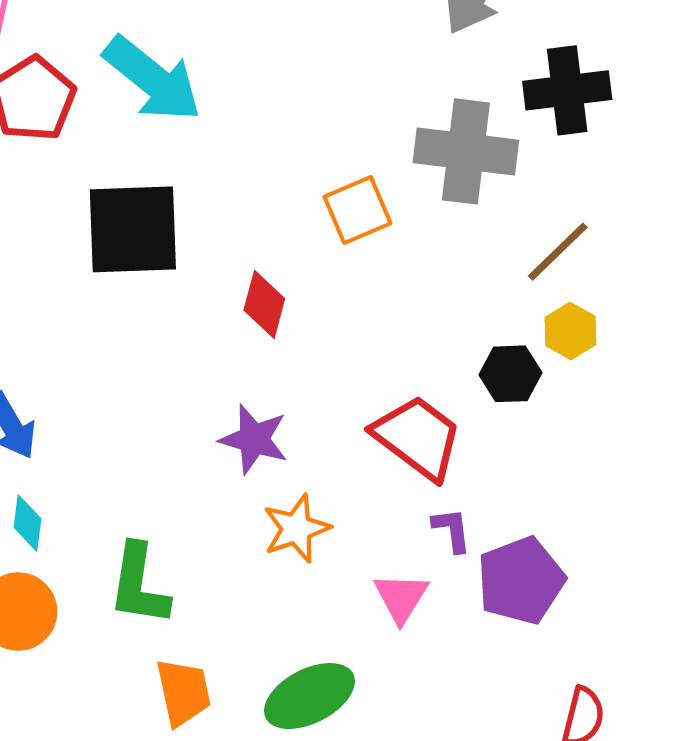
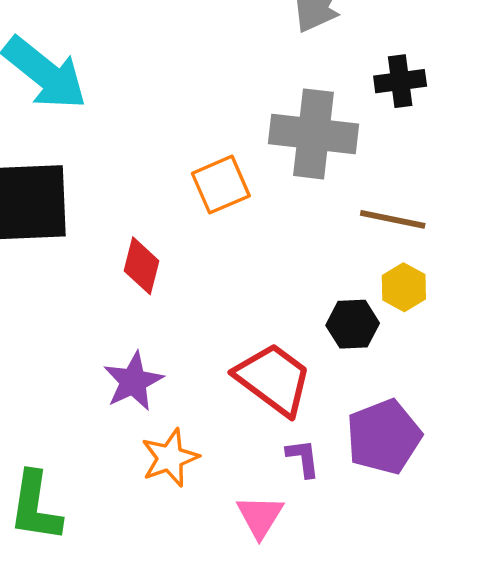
black cross: (567, 90) -> (400, 81), size x0.7
brown line: (558, 252) -> (393, 219), turned 56
purple star: (254, 439) -> (133, 381), turned 30
purple pentagon: (521, 581) -> (384, 437), moved

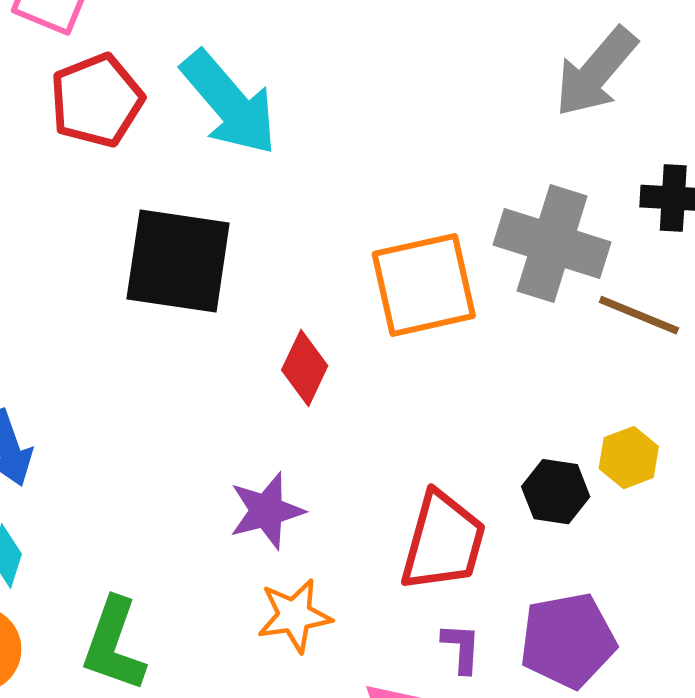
orange square: (221, 185) -> (424, 285), size x1.5
brown line: (393, 219) -> (639, 315), moved
red trapezoid: (273, 379) -> (443, 542), turned 58

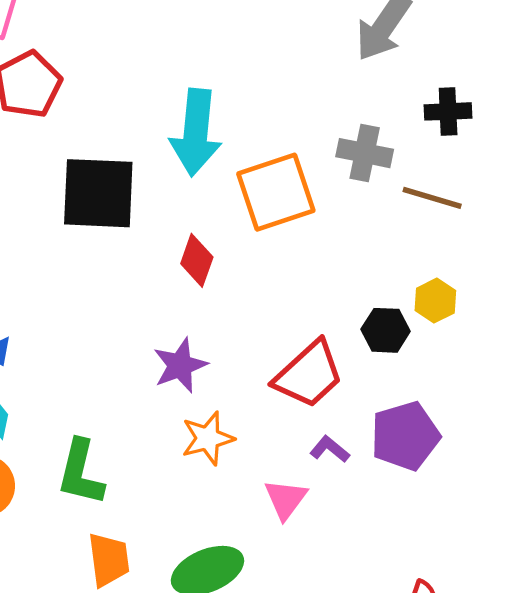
cyan arrow: (229, 103) -> (196, 132), moved, turned 52
gray cross: (552, 243) -> (365, 153), size x0.7
red trapezoid: (443, 542) -> (309, 374), turned 38
purple L-shape: (461, 648) -> (330, 449), turned -48

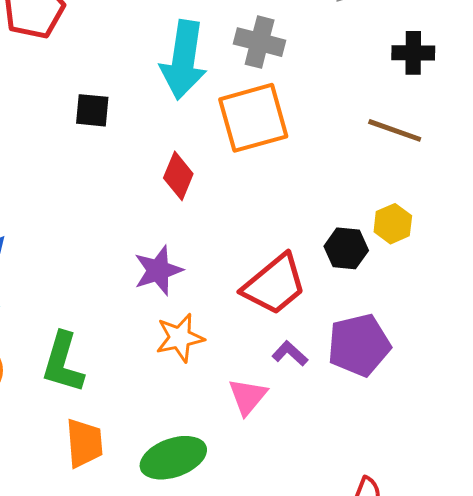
gray cross: (365, 153) -> (260, 42), moved
black square: (98, 193) -> (92, 110), size x0.5

